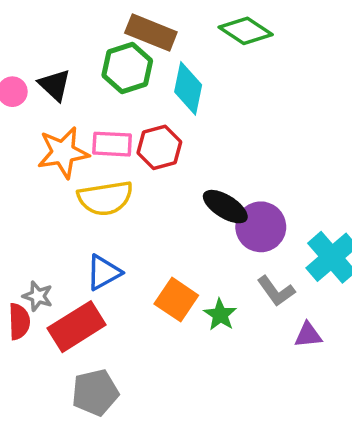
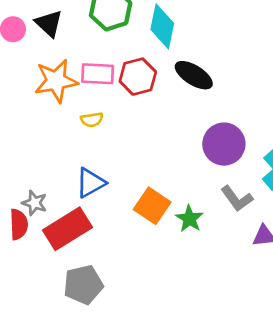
yellow semicircle: (105, 198) -> (92, 120), size x0.5
black ellipse: (225, 207) -> (194, 75), moved

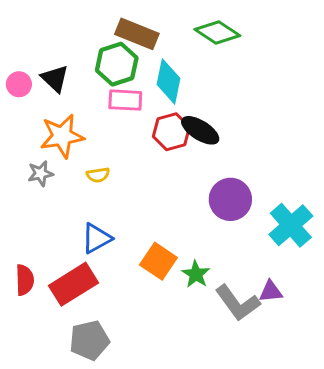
pink rectangle: (98, 74) -> (125, 100), moved
red hexagon: (138, 77) -> (171, 132), moved
gray L-shape: (237, 199) -> (238, 303), moved, size x1.4
gray star: (34, 203) -> (40, 173), moved, turned -30

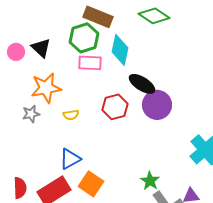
red hexagon: (171, 132) -> (115, 107), moved
purple circle: (230, 199) -> (157, 105), moved
orange square: (158, 261) -> (91, 184), moved
green star: (196, 274) -> (150, 181), moved

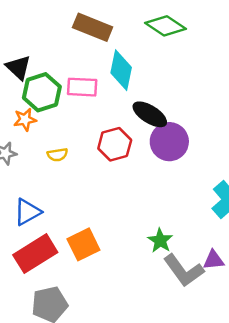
green hexagon: (84, 38) -> (42, 92), moved
orange star: (46, 88) -> (25, 120), size x0.6
blue triangle: (70, 159) -> (28, 212), moved
orange square: (91, 184) -> (83, 244), turned 30

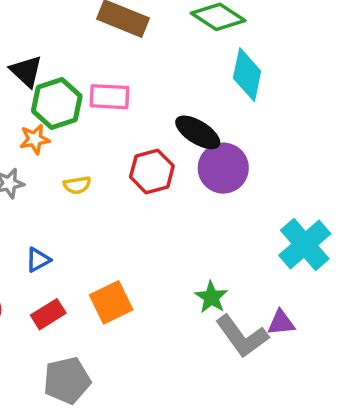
cyan diamond: (121, 70) -> (247, 75), moved
blue triangle: (28, 212) -> (38, 260), size x0.7
red rectangle: (35, 254) -> (48, 314), size x0.6

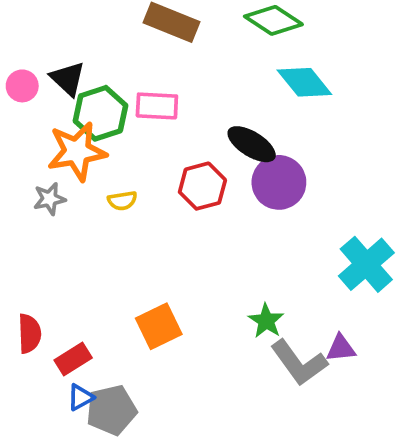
cyan diamond: (247, 75) -> (304, 82), turned -51
orange star: (35, 139) -> (77, 151), size x1.8
blue triangle: (38, 260) -> (80, 397), moved
red rectangle: (48, 314) -> (73, 359), moved

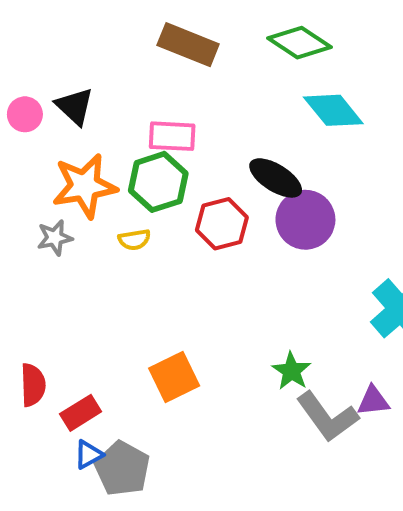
green hexagon: (100, 113) -> (158, 182), moved
gray pentagon: (111, 410) -> (122, 468), turned -30

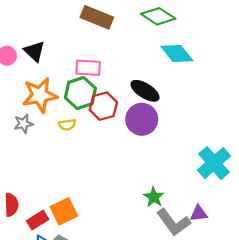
purple circle: (305, 220) -> (142, 119), moved
red hexagon: (222, 224) -> (103, 106), moved
orange square: (174, 377) -> (64, 211), moved

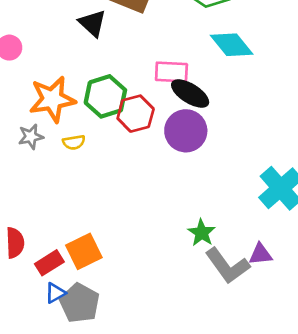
black triangle: (34, 51) -> (93, 23), moved
pink rectangle: (88, 68) -> (171, 72), moved
yellow semicircle: (67, 125) -> (74, 142), moved

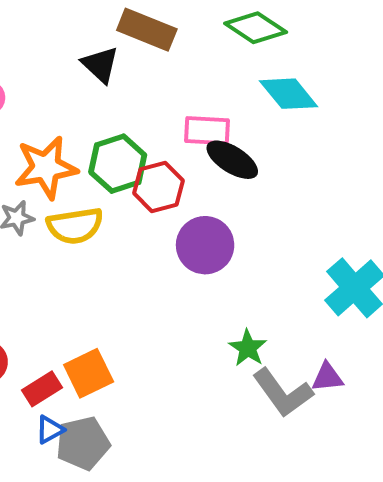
purple circle: (186, 131) -> (205, 245), moved
yellow semicircle: (74, 142) -> (75, 226), size x1.8
gray pentagon: (80, 303) -> (83, 443), turned 30

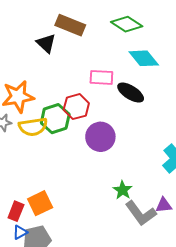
black ellipse: (232, 160) -> (131, 93), moved
green hexagon: (118, 164) -> (55, 119), moved
red rectangle: (42, 389) -> (16, 211), turned -36

